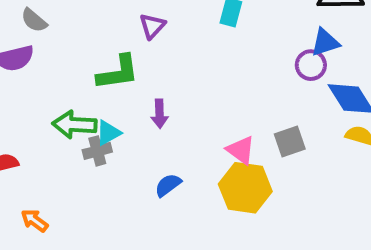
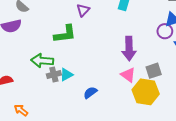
purple arrow: (160, 114) -> (129, 49), moved, size x1.6
cyan triangle: (108, 133) -> (66, 75), moved
yellow hexagon: (245, 188) -> (146, 92), moved

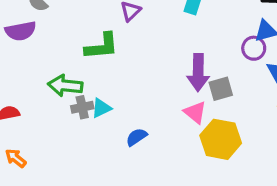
gray square: (154, 71) -> (221, 89), moved
orange arrow: (21, 110) -> (16, 158), moved

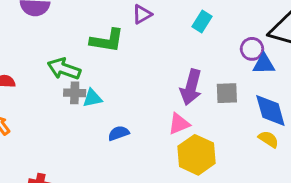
purple circle: (254, 48) -> (252, 49), moved
gray square: (221, 89) -> (227, 93), moved
pink triangle: (195, 112) -> (179, 124), turned 45

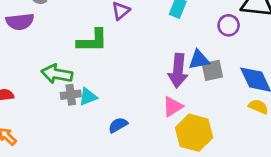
blue triangle: (264, 64) -> (199, 60), moved

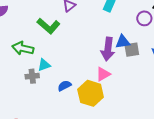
green L-shape: (92, 41) -> (48, 26), turned 40
gray cross: (71, 95) -> (32, 76), moved
yellow hexagon: (194, 133) -> (91, 93), moved

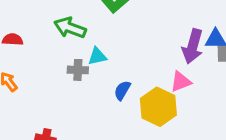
blue semicircle: (64, 86) -> (122, 90), turned -40

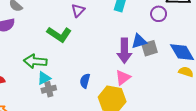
cyan triangle: (97, 56) -> (44, 78), moved
blue semicircle: (122, 90) -> (85, 81), moved

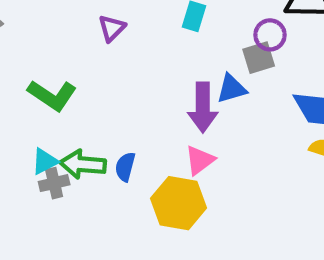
green L-shape: (59, 34) -> (52, 95), moved
gray square: (150, 48) -> (259, 58), moved
green arrow: (35, 61) -> (83, 164), moved

